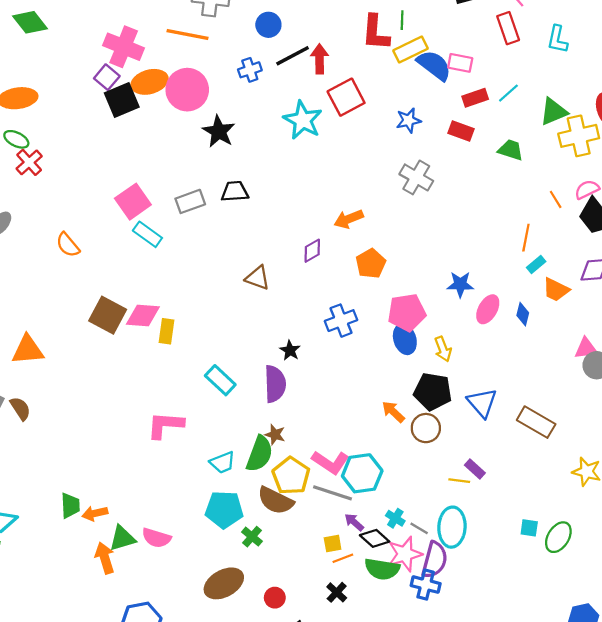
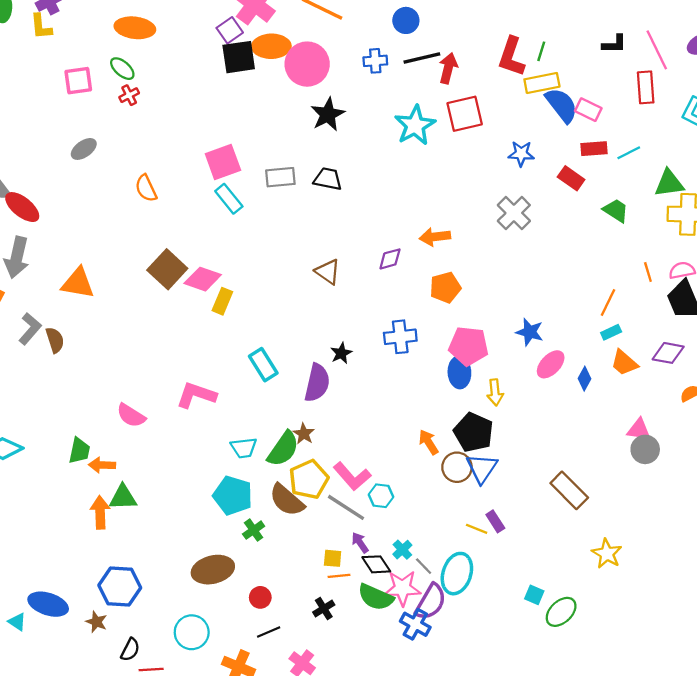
red cross: (29, 162) -> (129, 95), size x0.7
blue triangle: (482, 403) -> (482, 468), moved
cyan hexagon: (362, 473) -> (381, 496), size x0.6
pink semicircle: (156, 538) -> (131, 415), moved

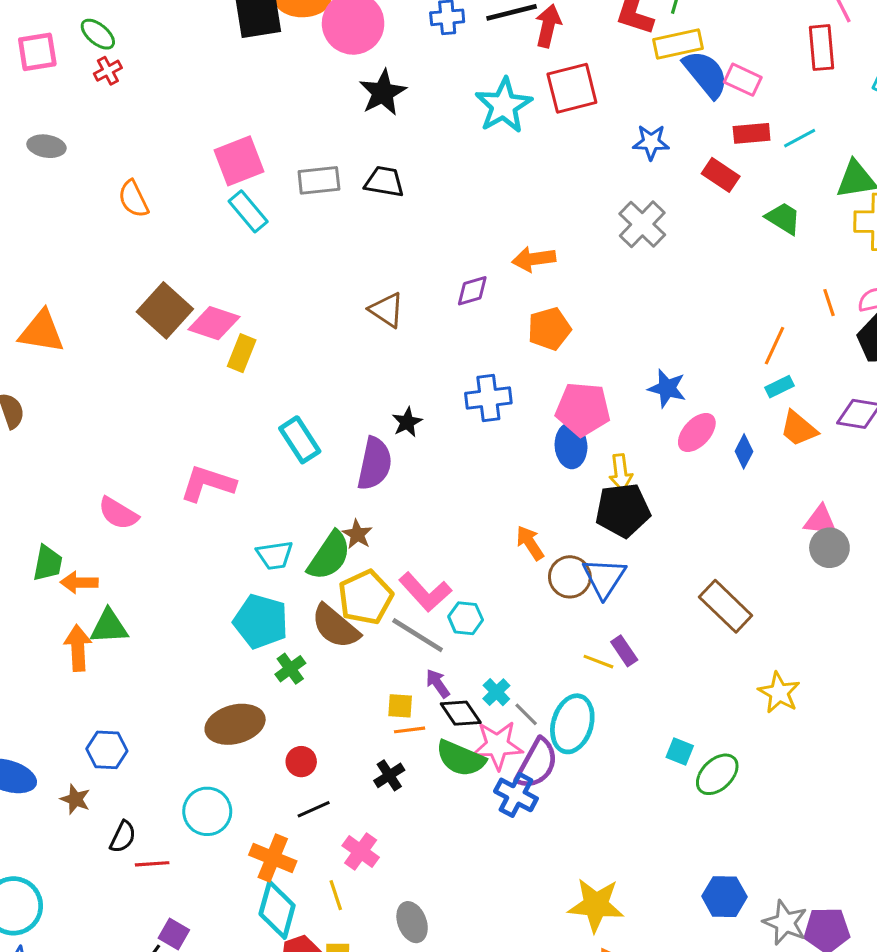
gray ellipse: (84, 149) -> (46, 146), turned 45
black pentagon: (474, 432) -> (623, 510), moved, turned -30
blue hexagon: (120, 586) -> (107, 750), size x0.7

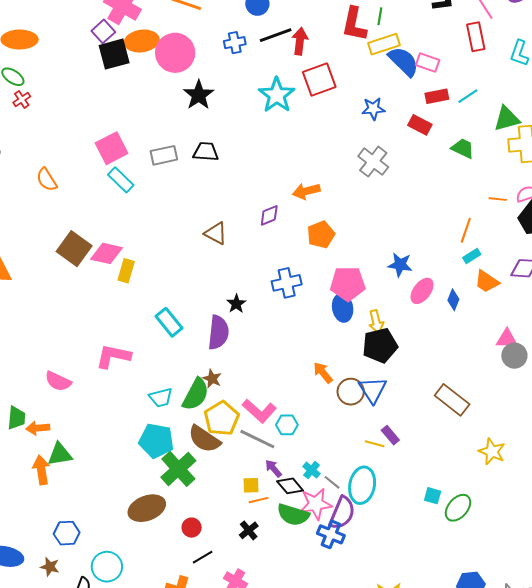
orange line: (829, 303) -> (498, 199), turned -60
green cross: (290, 669) -> (178, 469), size x1.8
cyan circle: (207, 811) -> (107, 567), moved

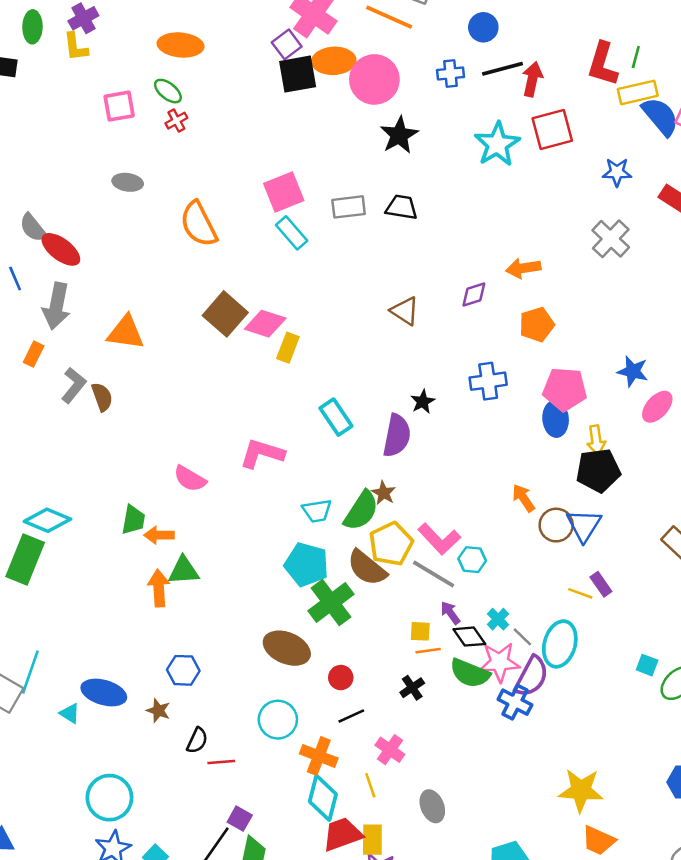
orange semicircle: (47, 180) -> (199, 224), size x1.5
brown ellipse: (147, 508) -> (287, 648), turned 39
cyan circle: (107, 567) -> (278, 720), moved

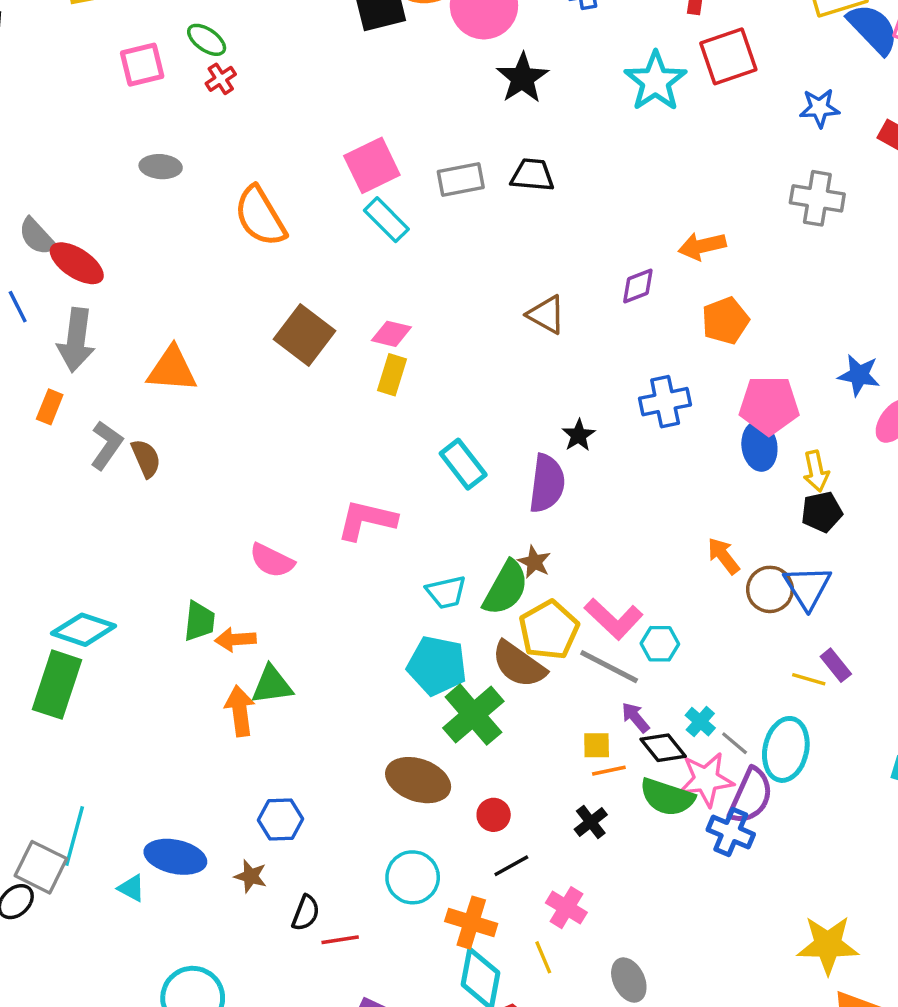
gray cross: (611, 239) -> (817, 198), turned -30
pink diamond: (265, 324) -> (391, 334), moved, size x0.7
black pentagon: (598, 470) -> (822, 512), size x0.7

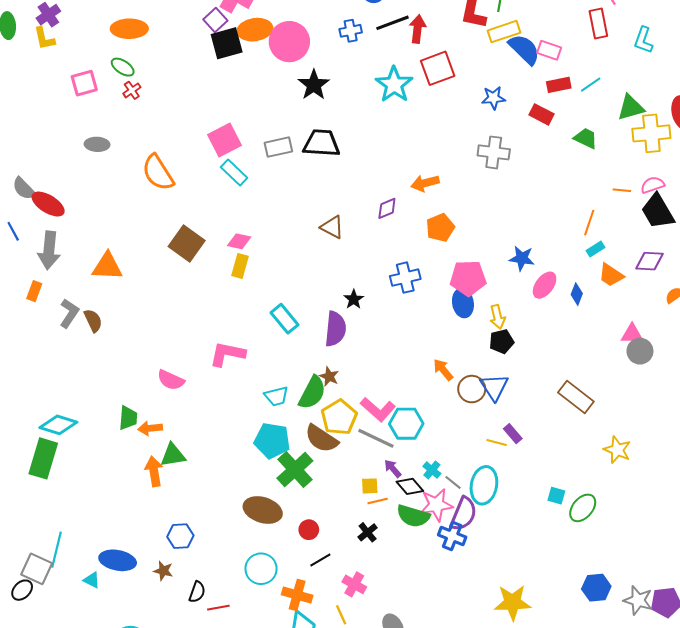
black trapezoid: (532, 175) -> (321, 143), size x1.4
cyan hexagon: (660, 644) -> (406, 424), size x1.5

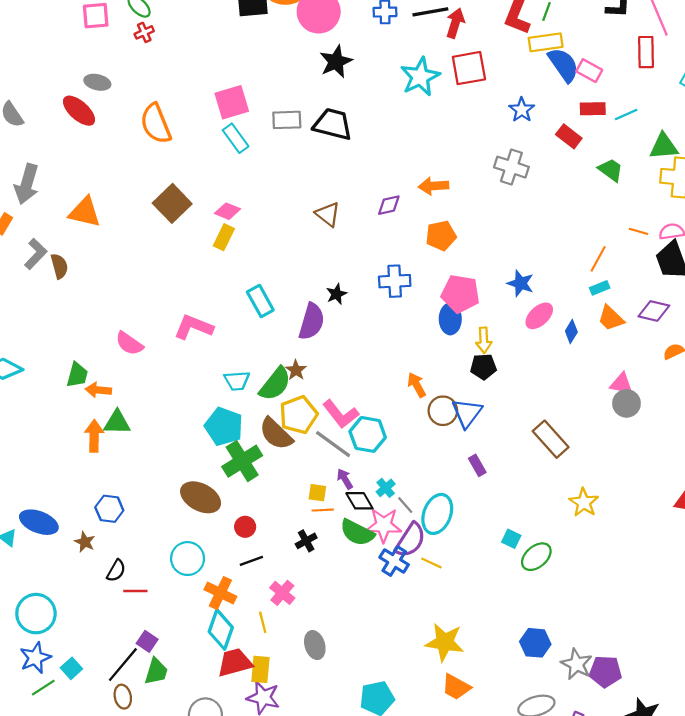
blue star: (493, 98) -> (522, 110), turned 30
red ellipse: (48, 204) -> (79, 111), moved
yellow line: (497, 443) -> (431, 563), moved

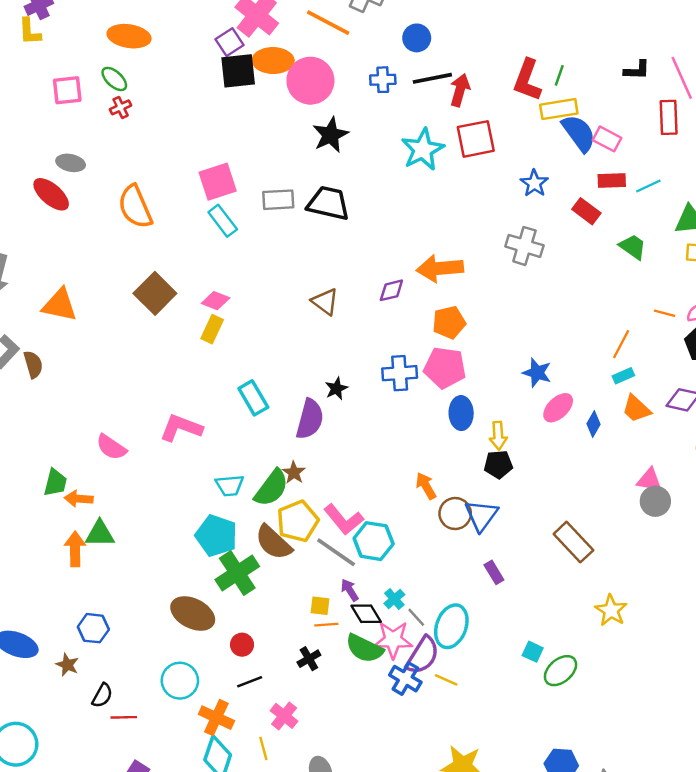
orange arrow: (434, 186) -> (440, 268), size x1.4
pink pentagon: (460, 294) -> (445, 368), moved

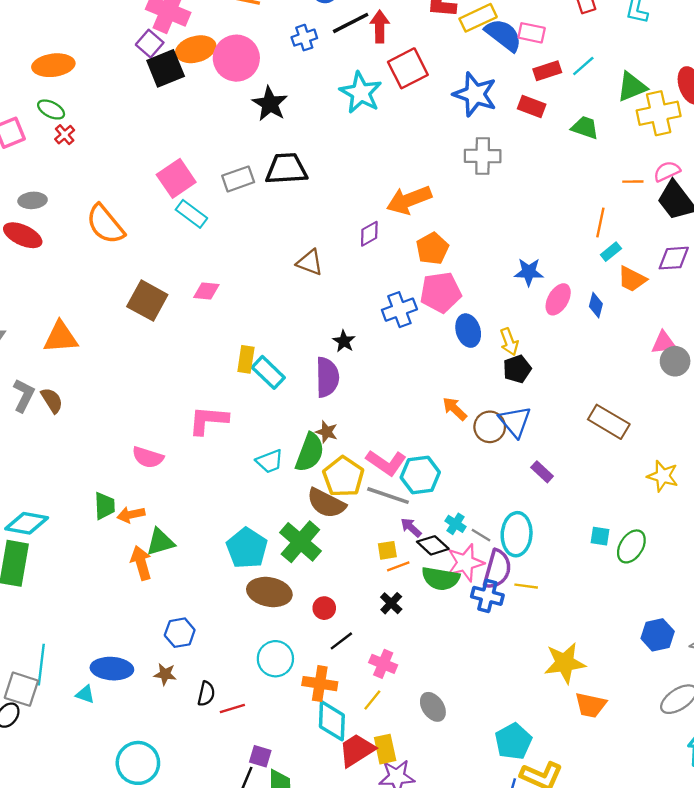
blue star: (534, 183) -> (475, 94), size x1.6
yellow rectangle: (212, 329) -> (246, 359), moved
cyan pentagon: (216, 536) -> (247, 548), moved, turned 30
yellow line: (263, 748) -> (372, 700), turned 70

